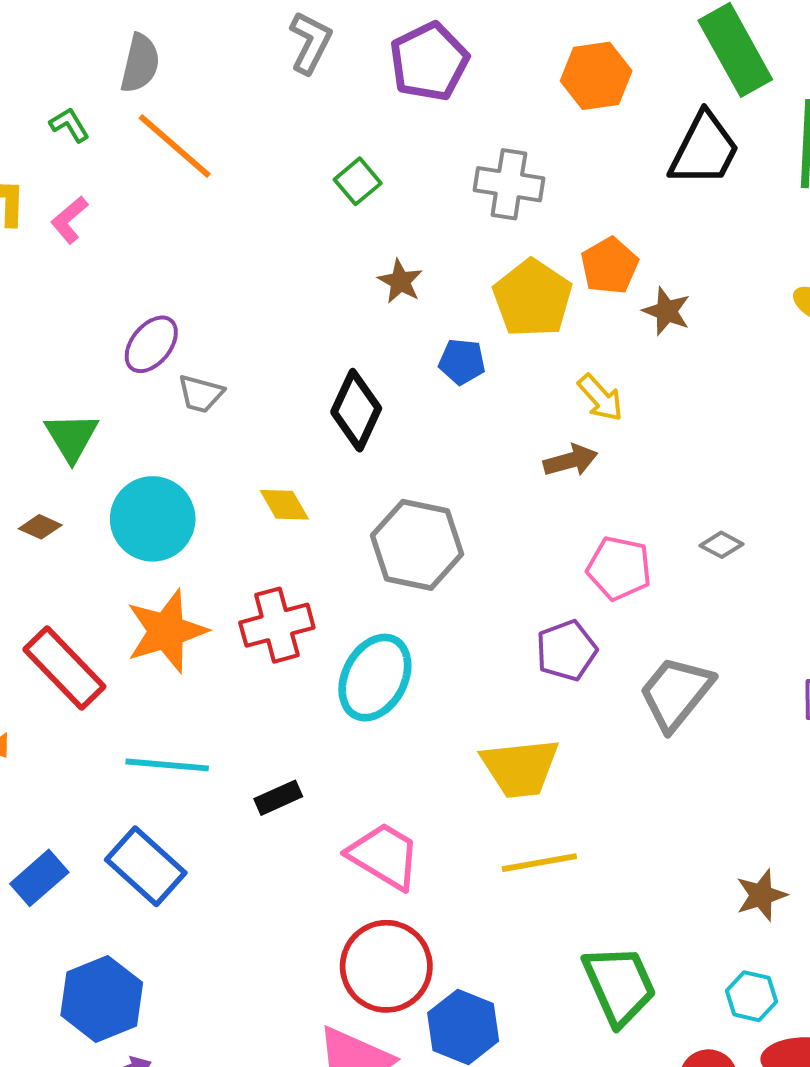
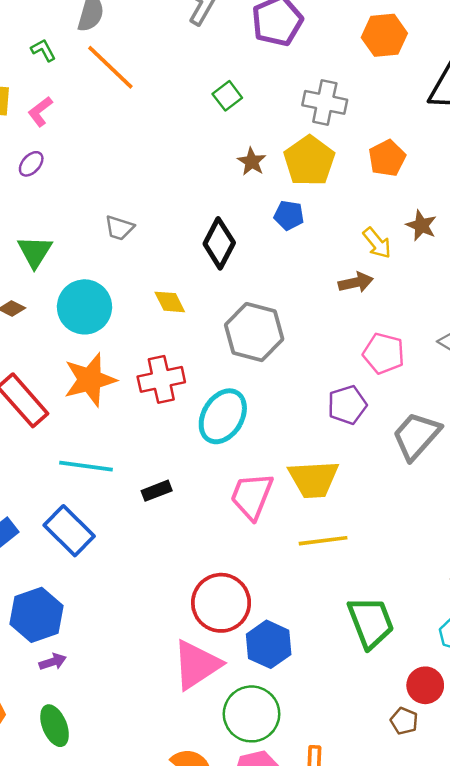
yellow pentagon: (533, 298) -> (309, 161), moved
brown star: (667, 311) -> (421, 226), moved
purple ellipse: (151, 344) -> (31, 164), moved, size x0.7
pink trapezoid: (384, 856) -> (252, 496), moved, turned -102

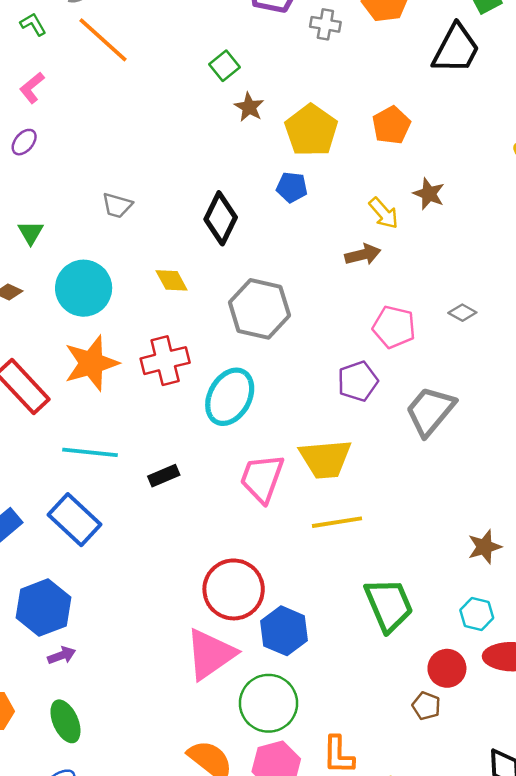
gray cross: (325, 102) -> (325, 24), moved, size x0.7
brown star: (252, 162) -> (249, 107), moved
green triangle: (35, 252) -> (31, 233), size x0.7

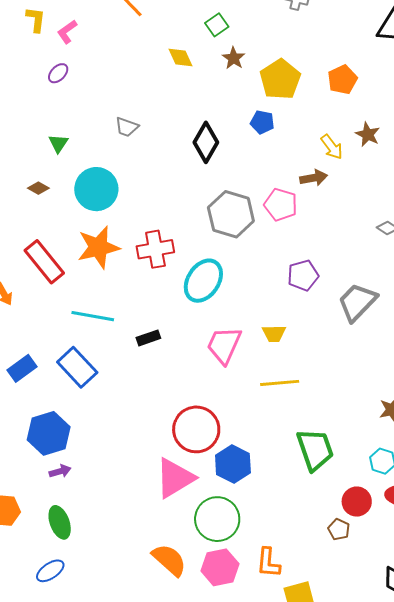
yellow diamond: (172, 280) -> (181, 57), moved
pink pentagon: (394, 327) -> (281, 205), moved
yellow trapezoid: (325, 459) -> (274, 333), size x0.6

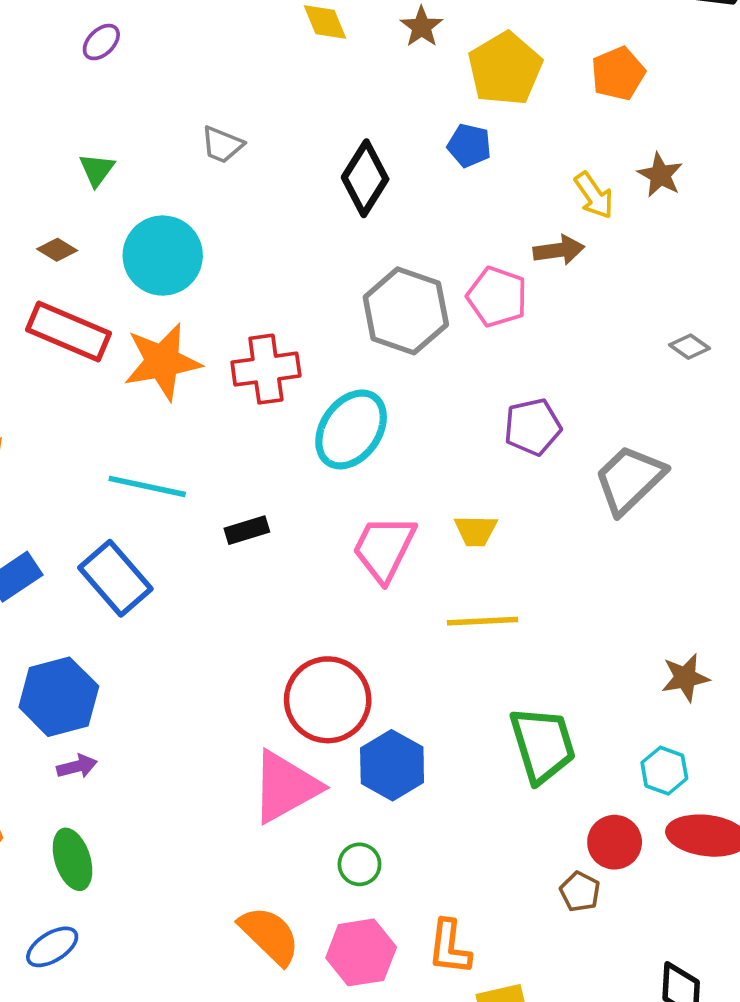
red rectangle: (44, 262) -> (69, 332), moved, turned -30
green circle: (217, 519) -> (359, 864), size x0.5

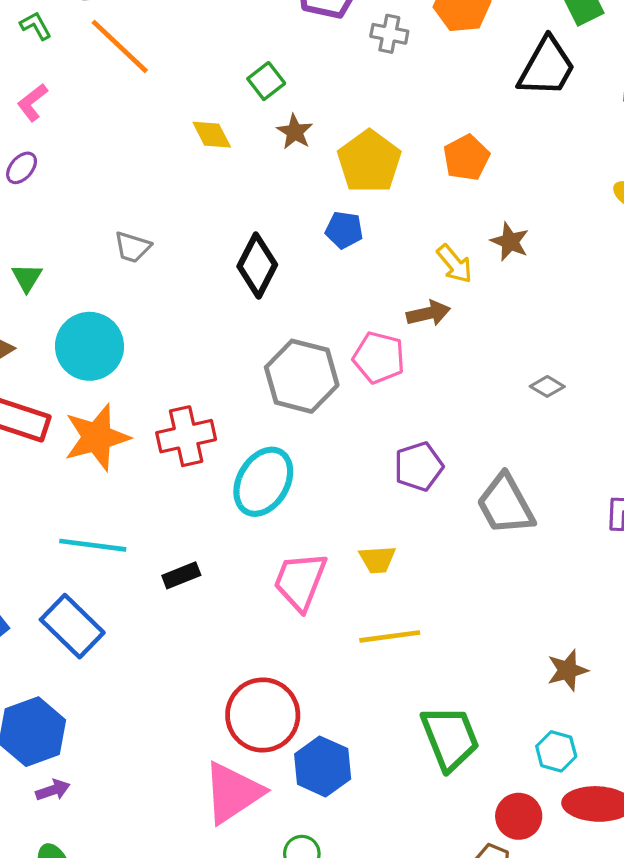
gray trapezoid: (630, 479) -> (505, 504), turned -70

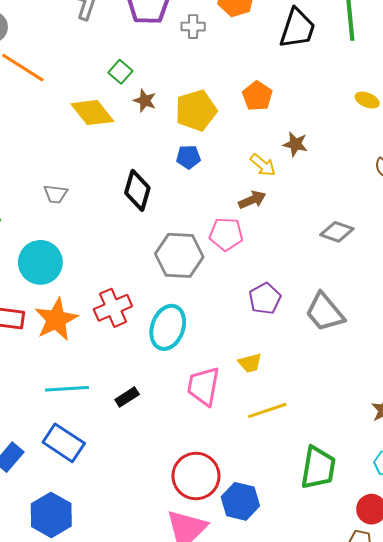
yellow diamond: (212, 135) -> (92, 113), size x1.6
yellow pentagon: (369, 162) -> (196, 110), turned 30
gray diamond: (547, 386) -> (337, 232), size x1.5
green trapezoid: (450, 738) -> (318, 468), turned 42

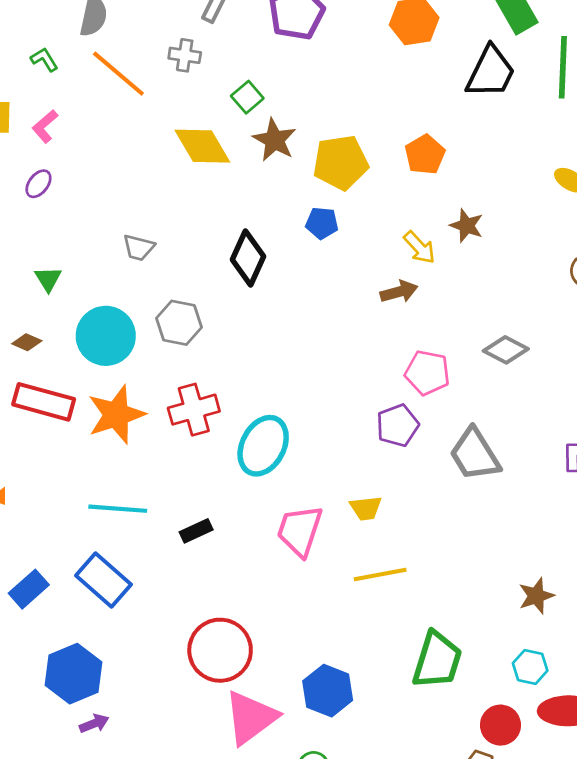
gray cross: (193, 27) -> (185, 55), moved
brown star: (145, 101) -> (274, 140), size x1.4
pink pentagon: (226, 234) -> (427, 373), moved
gray hexagon: (179, 255) -> (179, 323), moved, size x0.7
red circle: (196, 476) -> (220, 650), moved

